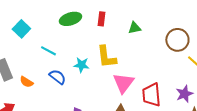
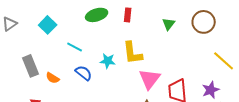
green triangle: (134, 28) -> (169, 24), moved, turned -40
brown circle: (177, 40) -> (204, 22), moved

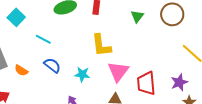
cyan star: (108, 61) -> (82, 74), moved

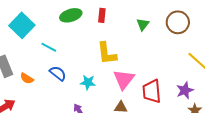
cyan square: (16, 17) -> (22, 25), size x1.4

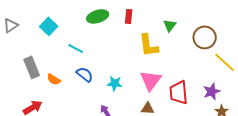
brown circle: (178, 22) -> (205, 37), moved
cyan square: (22, 25) -> (49, 26), size x0.7
yellow L-shape: (107, 53) -> (149, 45), moved

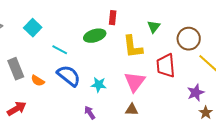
green ellipse: (98, 16) -> (95, 36), moved
blue semicircle: (85, 74) -> (69, 76), size x1.4
red trapezoid: (179, 92) -> (166, 66), moved

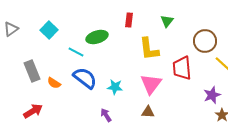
green triangle: (154, 27) -> (167, 21), moved
green ellipse: (95, 36) -> (97, 37), moved

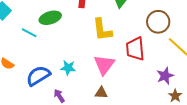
blue semicircle: (85, 78) -> (38, 76), moved, turned -70

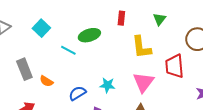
blue semicircle: (38, 76) -> (77, 93), size x0.7

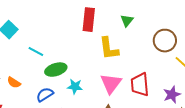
red rectangle: (121, 18) -> (89, 20), size x1.6
green ellipse: (89, 35) -> (56, 70), moved
red trapezoid: (174, 66) -> (140, 85), moved

